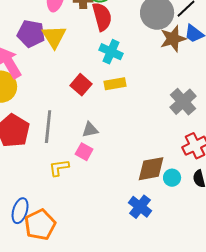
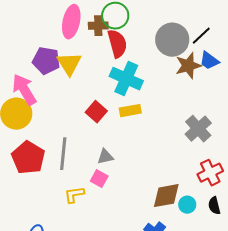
cyan cross: (111, 52) -> (126, 79), size x1.4

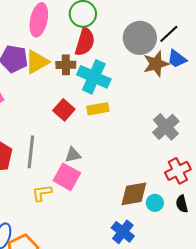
brown cross: (98, 26) -> (66, 65), moved
red semicircle: (117, 44) -> (85, 42), turned 32
yellow triangle: (69, 64) -> (37, 62), turned 32
pink square: (99, 179) -> (67, 177), size x1.5

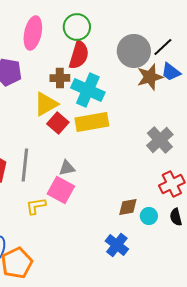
yellow triangle: (37, 62) -> (46, 104), moved
yellow rectangle: (98, 109) -> (92, 122), size x1.5
brown diamond: (134, 194) -> (128, 207), size x0.7

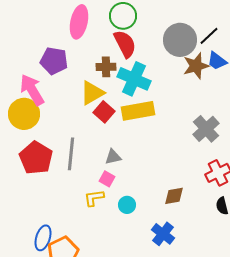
red semicircle: (79, 55) -> (125, 44), turned -44
pink square: (61, 190) -> (107, 179), size x0.6
yellow L-shape: (36, 206) -> (94, 198), moved
cyan circle: (149, 216) -> (127, 205), moved

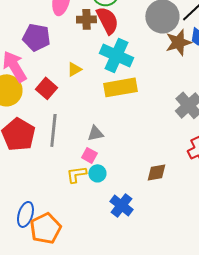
brown cross: (106, 67) -> (86, 19), moved
yellow triangle: (92, 93) -> (74, 69), size x0.6
red square: (104, 112) -> (46, 88), moved
cyan circle: (127, 205) -> (97, 173), moved
blue cross: (163, 234) -> (121, 205), moved

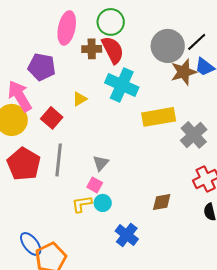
yellow rectangle: (120, 87) -> (159, 117), moved
gray triangle: (95, 133) -> (101, 163), turned -36
blue ellipse: (25, 214) -> (31, 244), turned -55

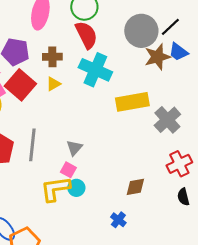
brown cross: (92, 49) -> (52, 57), moved
red square: (52, 118) -> (20, 85), moved, size x1.4
yellow L-shape: (82, 204) -> (55, 189), size x1.5
blue cross: (127, 235) -> (118, 220), moved, size x0.7

